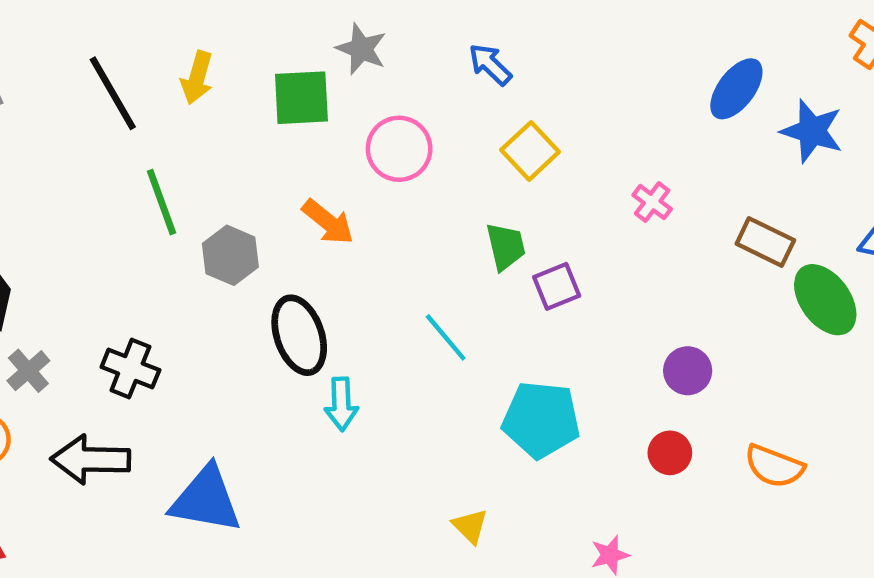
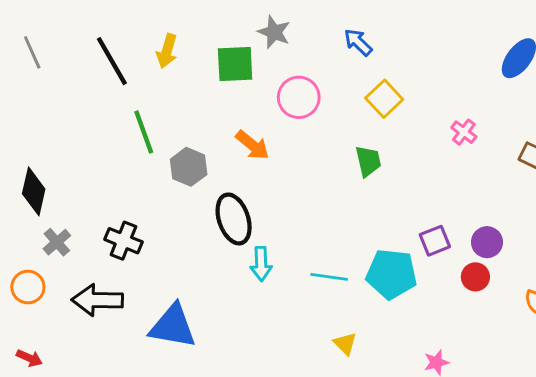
purple square: (557, 286) -> (435, 241), moved
cyan line: (446, 337) -> (329, 277), moved, turned -42
red circle: (670, 453) -> (475, 277), moved

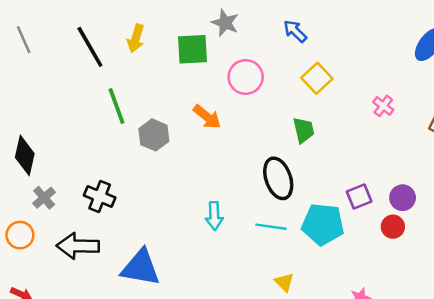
black ellipse: (234, 219) -> (278, 178), moved

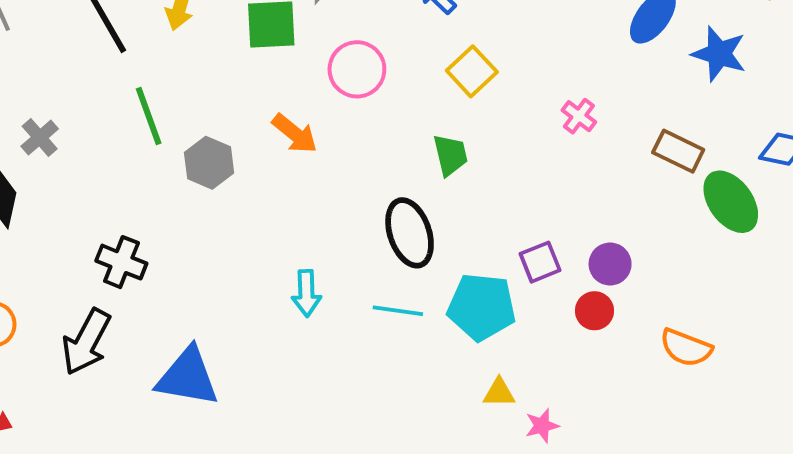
gray cross: (44, 198) -> (40, 137), moved
black arrow: (78, 246) -> (86, 342), turned -63
yellow triangle: (284, 282) -> (499, 393), moved, turned -45

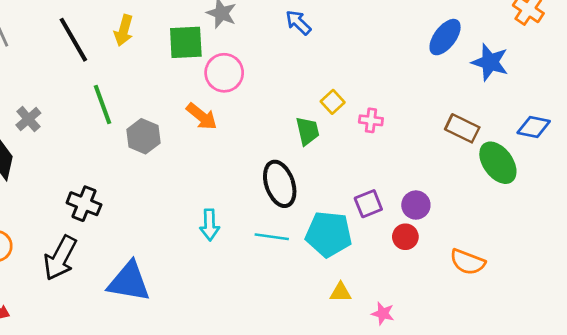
pink circle: (357, 69) -> (224, 73), moved
yellow square: (472, 71) -> (333, 102), moved, size x0.7
pink cross: (579, 116) -> (371, 120), moved, turned -30
pink star: (542, 426) -> (383, 313), moved, turned 30

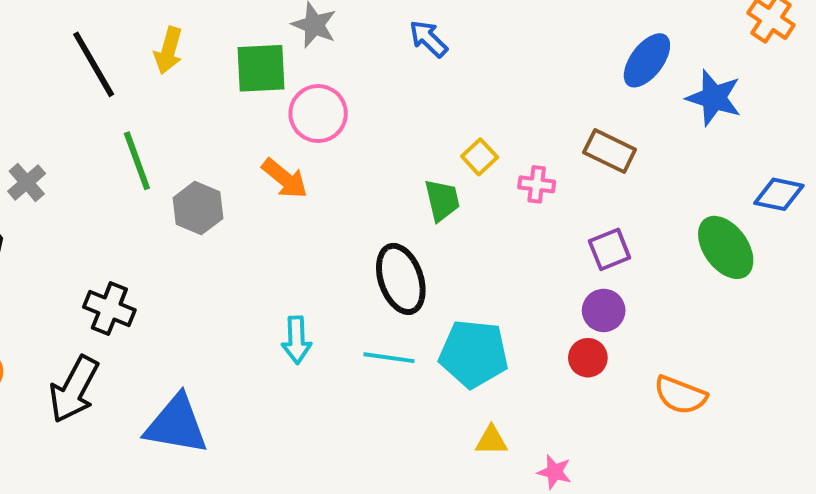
brown rectangle: (462, 128) -> (610, 151), moved
purple square: (368, 204) -> (610, 249), moved

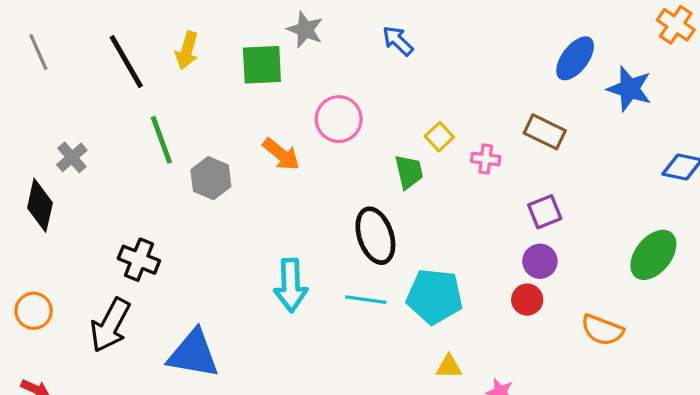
pink circle: (318, 114) -> (339, 119), moved
green ellipse: (726, 247) -> (653, 255), moved, turned 75
cyan arrow: (296, 340) -> (291, 285), size x1.4

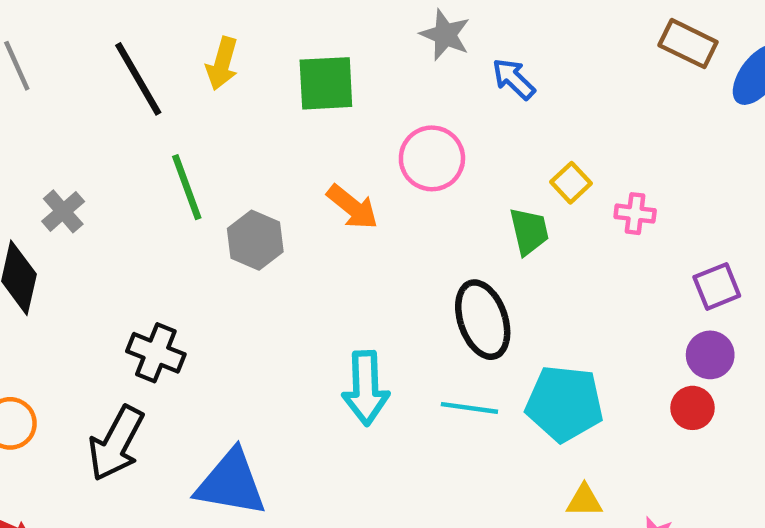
gray star: (305, 30) -> (445, 35), moved
blue arrow: (398, 41) -> (514, 79), moved
brown rectangle: (545, 132) -> (688, 44), moved

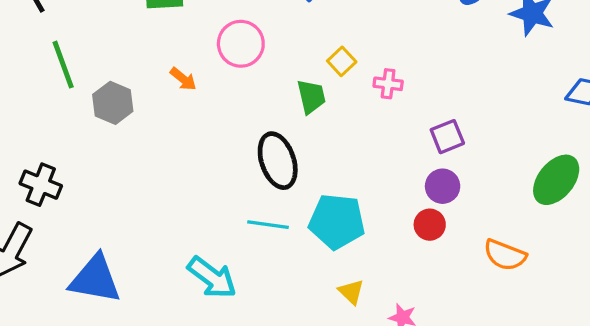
orange arrow: (352, 207) -> (183, 79), size x0.7
cyan arrow: (366, 388) -> (212, 277), moved, turned -51
yellow triangle: (584, 501) -> (351, 292), turned 44

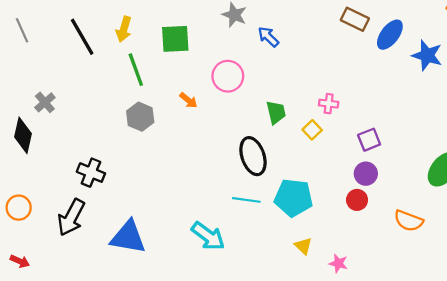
yellow square: (342, 61) -> (312, 130), moved
green line: (63, 65) -> (136, 70), moved

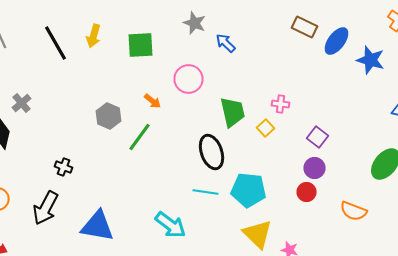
green line: (136, 70) -> (140, 137), moved, turned 56
green trapezoid: (276, 112) -> (232, 112), size x1.4
purple square: (369, 140) -> (318, 137), turned -30
black cross: (91, 173) -> (64, 167), size x0.7
yellow triangle: (303, 246) -> (258, 234), size x1.8

